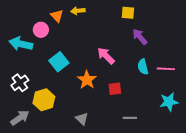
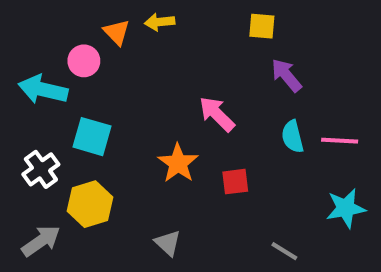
cyan square: (59, 62) -> (92, 137), moved, turned -36
gray line: (130, 118) -> (284, 251), moved, turned 32

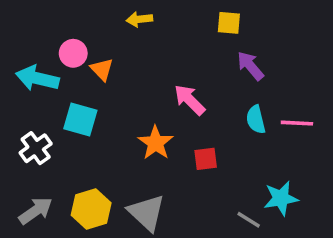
orange triangle: (117, 32) -> (102, 69), moved
yellow hexagon: (90, 204) -> (91, 209), moved
cyan star: (346, 208) -> (281, 198), moved
gray triangle: (168, 243) -> (147, 213), size x1.6

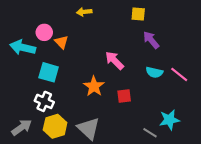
cyan semicircle: (256, 120) -> (154, 72), turned -63
pink line: (297, 123) -> (179, 74), turned 36
white cross: (36, 148) -> (44, 101), moved, turned -30

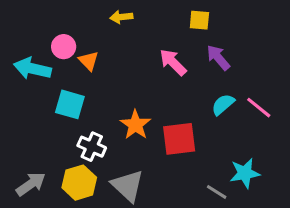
pink arrow: (114, 60) -> (173, 62), moved
cyan semicircle: (154, 72) -> (223, 104), turned 126
red square: (124, 96) -> (179, 139), size x1.6
white cross: (44, 101) -> (92, 147), moved

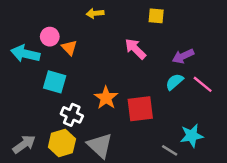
purple arrow: (218, 58) -> (183, 56), moved, turned -75

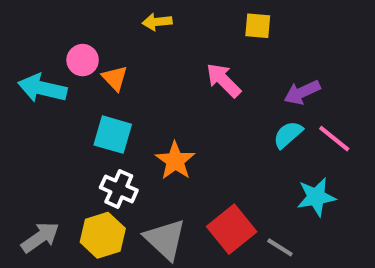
cyan square: (55, 82) -> (113, 135), moved
red square: (140, 109) -> (232, 229), moved, turned -32
cyan star: (192, 136) -> (316, 197), moved

